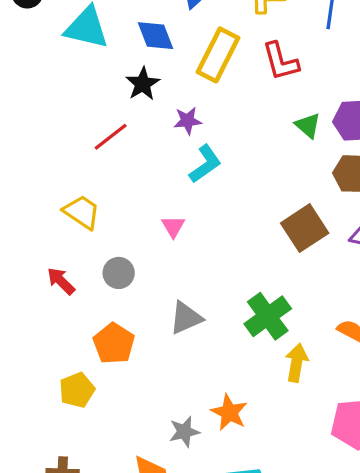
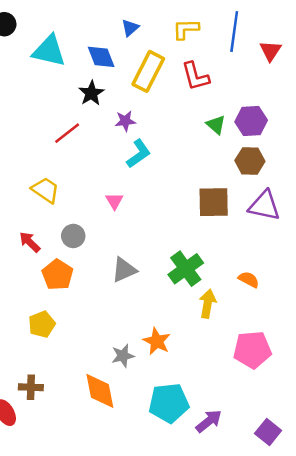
brown square: (305, 228) -> (214, 202), turned 32
orange pentagon: (114, 344) -> (57, 275), moved

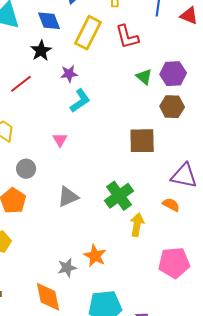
red triangle: (270, 51) -> (189, 16), turned -42
purple triangle: (264, 206) -> (184, 176), moved

